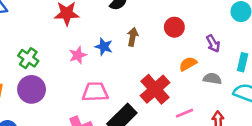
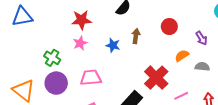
pink star: (78, 55) -> (80, 43), moved
pink trapezoid: (95, 92) -> (91, 78), moved

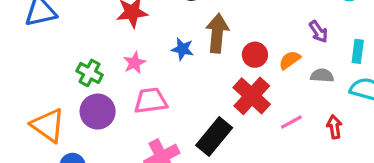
red circle: (169, 27) -> (255, 55), moved
brown arrow: (136, 36) -> (217, 33), size x1.6
pink star: (80, 43) -> (135, 63), moved

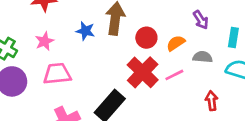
pink line: (291, 122) -> (174, 75), moved

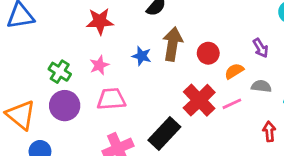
red circle: (146, 38) -> (208, 53), moved

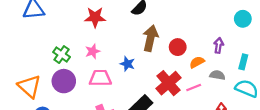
purple arrow: (261, 48) -> (219, 45), turned -144
blue star: (142, 56) -> (127, 64), moved

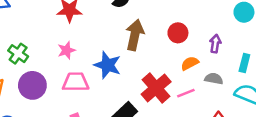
red circle: (178, 47) -> (178, 33), moved
green cross: (62, 55) -> (18, 54), moved
blue star: (127, 64) -> (108, 65), size x1.5

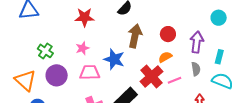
purple arrow: (215, 44) -> (197, 42), size x1.5
orange semicircle: (190, 63) -> (165, 57), moved
gray semicircle: (214, 79) -> (196, 69), turned 72

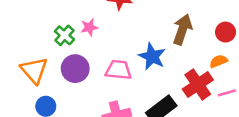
pink star: (82, 48) -> (89, 27), moved

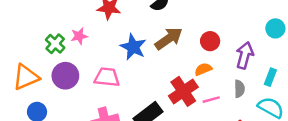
brown arrow: (182, 30) -> (169, 39), turned 36
blue star: (152, 57) -> (133, 47), moved
orange triangle: (34, 70) -> (26, 77), turned 48

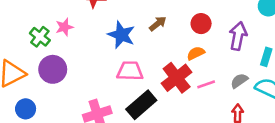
brown arrow: (169, 39) -> (158, 24), size x0.6
pink trapezoid: (107, 77) -> (130, 71), moved
gray semicircle: (239, 89) -> (239, 81), moved, turned -120

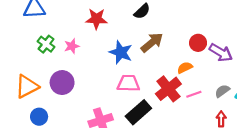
brown arrow: (158, 24) -> (152, 42), size x1.5
red circle: (201, 24) -> (198, 43), moved
purple arrow: (238, 36) -> (221, 53), turned 110
green cross: (40, 37) -> (46, 44), moved

